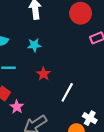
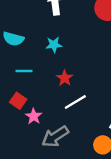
white line: (67, 92) -> (75, 102), moved, turned 30

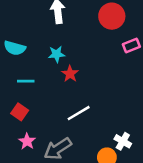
red star: (65, 78) -> (70, 74), moved
pink star: (34, 116) -> (27, 141), moved

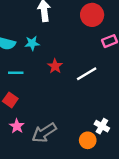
cyan star: (57, 54) -> (32, 43), moved
white line: (79, 113) -> (87, 74), moved

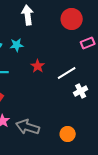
white cross: (102, 126) -> (81, 91), moved, turned 32
gray arrow: (44, 133) -> (28, 127), turned 50

